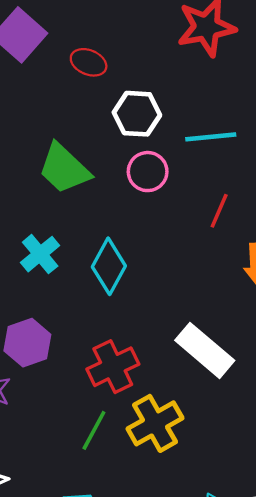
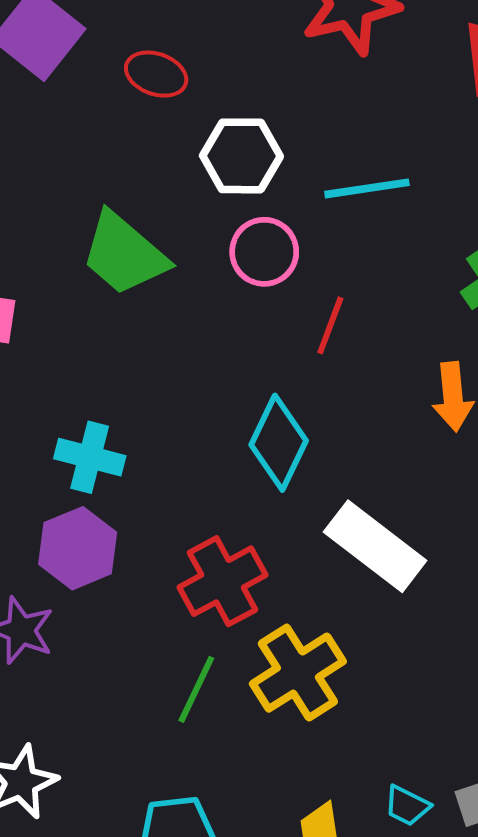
red line: (219, 211) -> (330, 325), moved
cyan cross: (40, 254) -> (90, 457), moved, turned -33
cyan diamond: (109, 266) -> (279, 443), moved

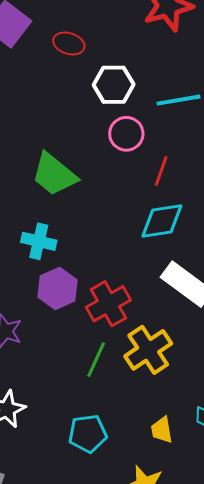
green trapezoid: (124, 254) -> (54, 174), moved
cyan diamond: (279, 443) -> (162, 221), moved, turned 57
purple hexagon: (78, 548) -> (58, 288), moved

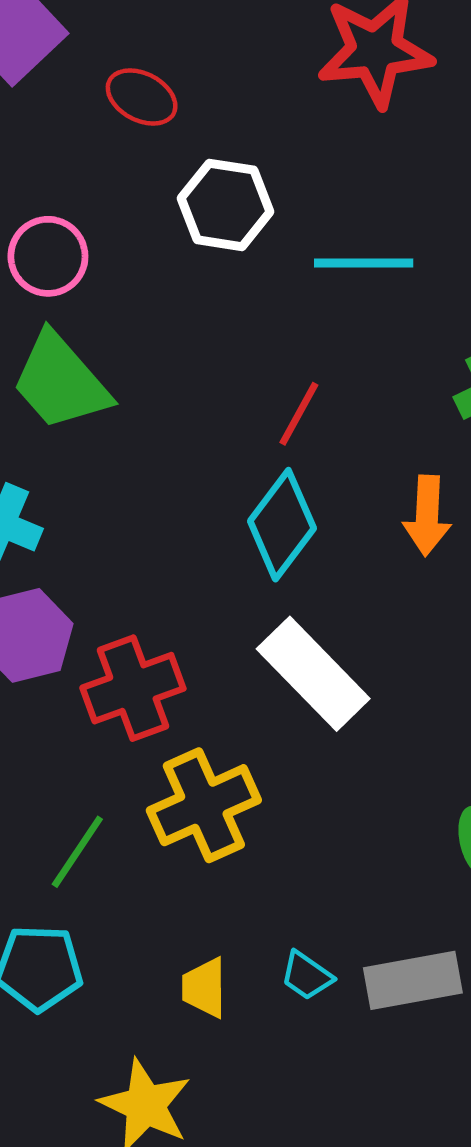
pink circle: (126, 134) -> (48, 256), moved
cyan diamond: (162, 221) -> (282, 525), turned -54
green line: (96, 360) -> (77, 852), moved

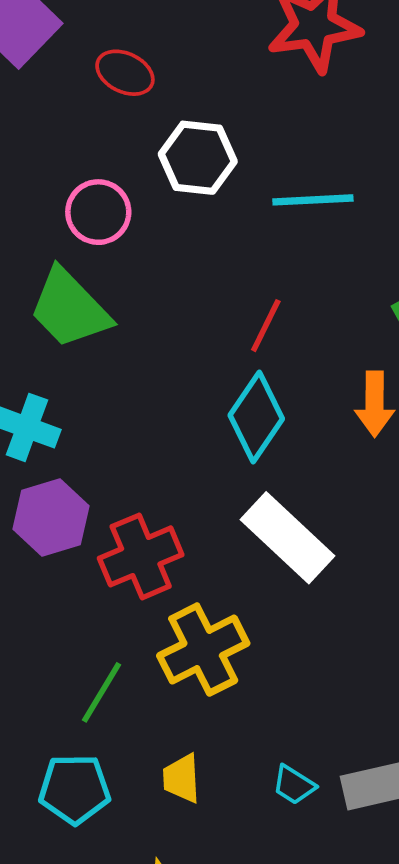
pink circle: (48, 256) -> (98, 212), moved
yellow trapezoid: (204, 988) -> (182, 778), moved

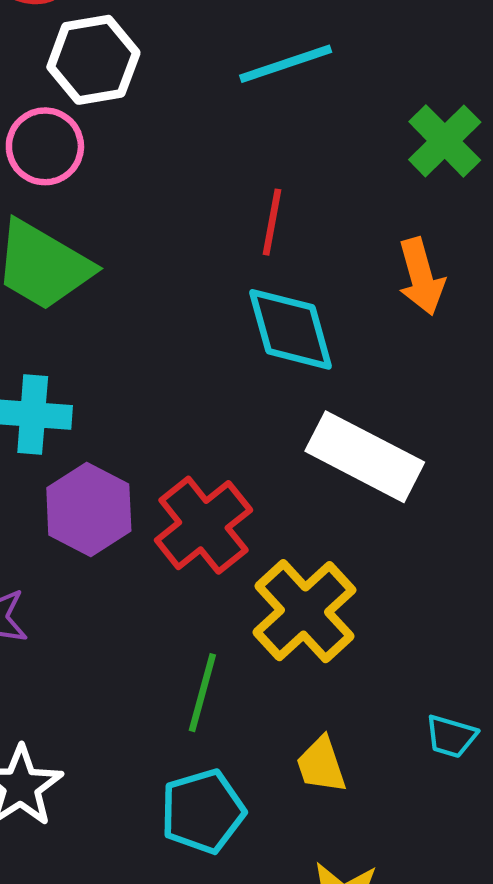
white hexagon: (198, 158) -> (93, 60), moved
cyan diamond: (256, 417) -> (290, 329), turned -34

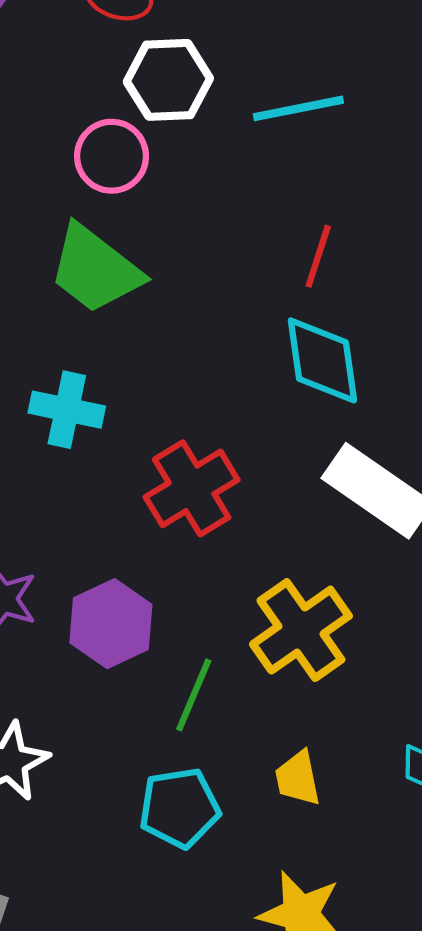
cyan line: (286, 64) -> (298, 108), moved
purple hexagon: (89, 509) -> (111, 624), moved
red cross: (203, 525) -> (192, 488), moved

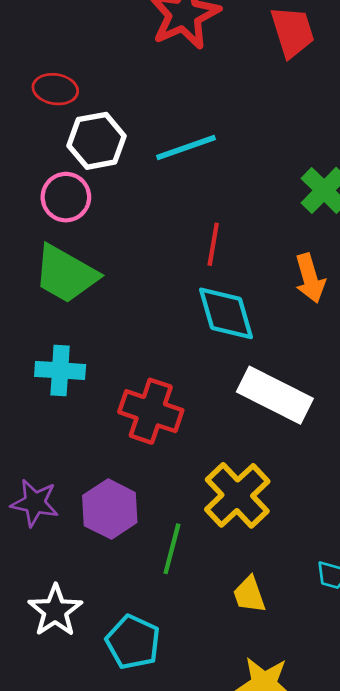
red cross: (192, 488) -> (151, 411), turned -32
cyan pentagon: (179, 808) -> (133, 642), moved, turned -30

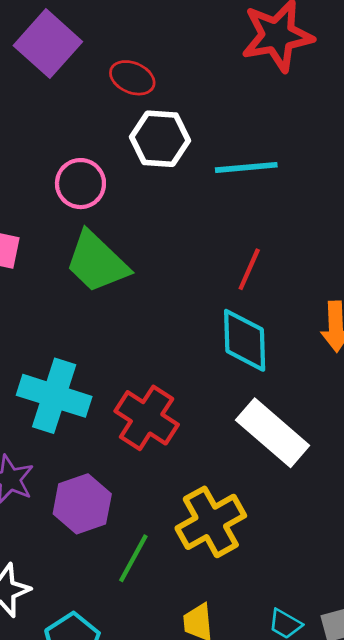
pink circle: (66, 197) -> (80, 184), moved
cyan cross: (60, 370) -> (54, 396), moved, size x1.4

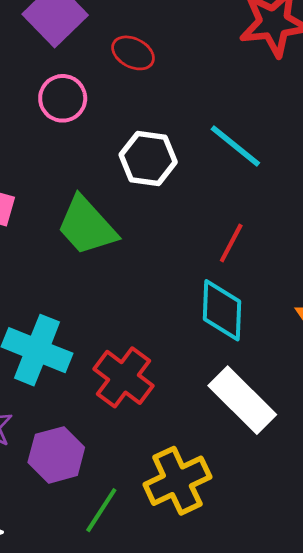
white hexagon: (160, 139) -> (148, 158), moved
cyan line: (246, 167) -> (235, 146), turned 40
pink circle: (80, 184) -> (63, 98), moved

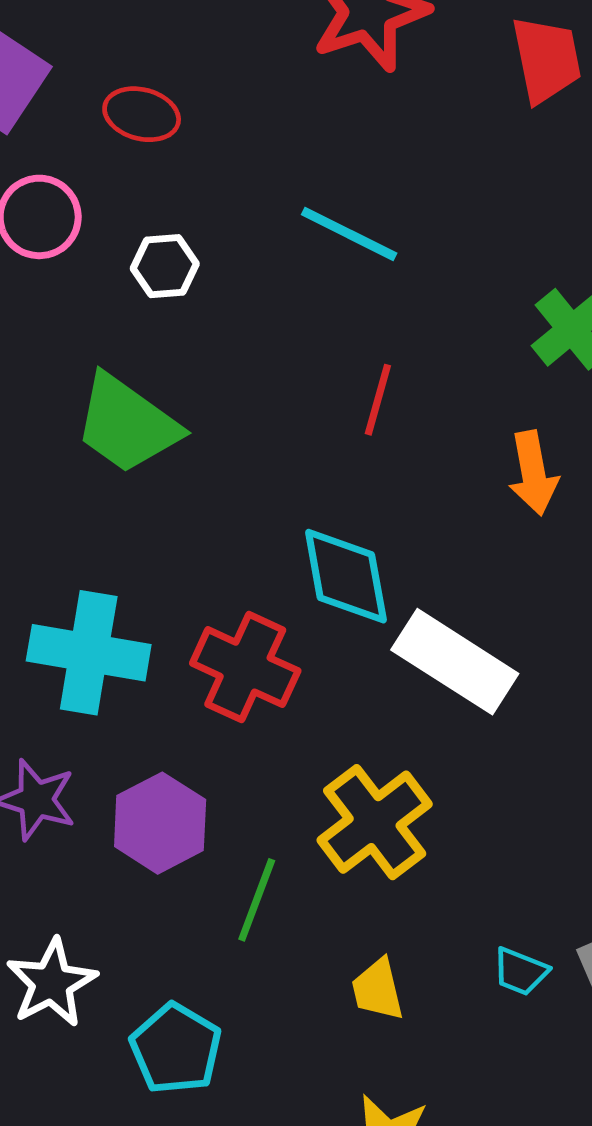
white hexagon: (148, 158) -> (165, 266), moved, size x0.7
cyan diamond: (222, 310) -> (346, 576), moved

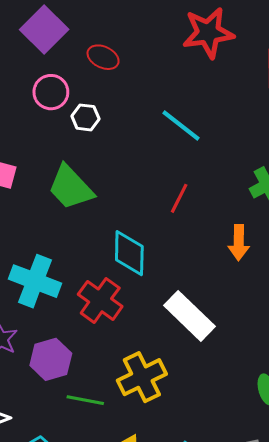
white hexagon: (165, 266) -> (85, 117), moved
cyan diamond: (346, 576) -> (129, 253), moved
green line: (257, 900) -> (85, 400), turned 69

